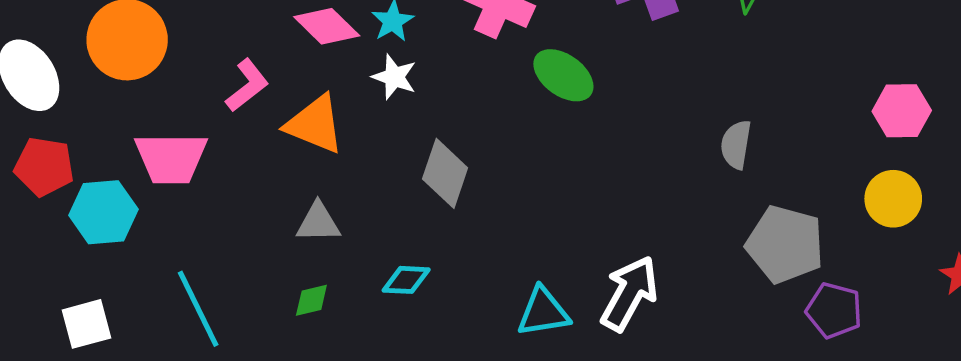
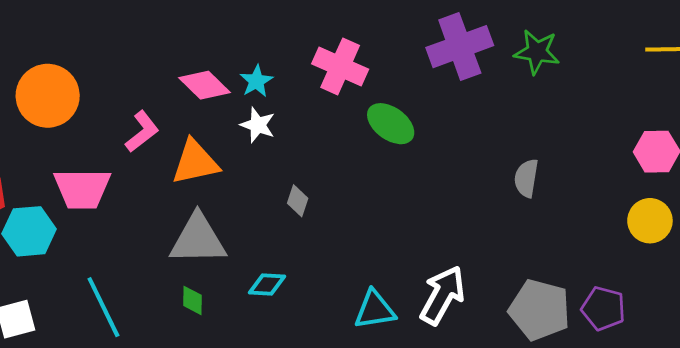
orange triangle: (315, 124) -> (195, 162), turned -34
gray diamond: (445, 173) -> (298, 201), size x0.6
gray triangle: (318, 222) -> (198, 239), size x1.6
gray pentagon: (785, 244) -> (540, 310), moved
green diamond: (311, 300) -> (193, 300), turned -76

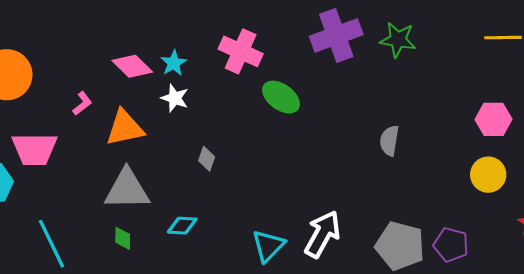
pink L-shape: (142, 132) -> (82, 103), size x0.7
cyan triangle: (375, 310) -> (268, 246), turned -36

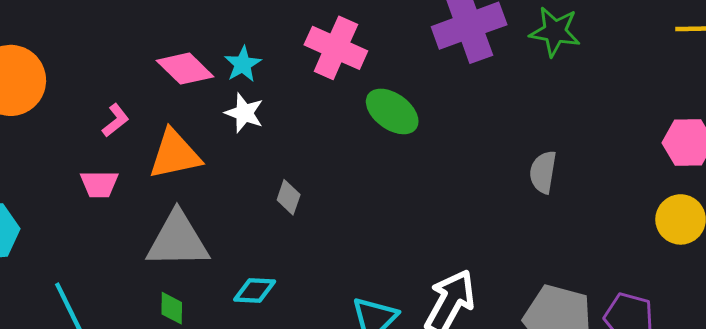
pink trapezoid: (34, 149) -> (99, 184), moved, size x0.6

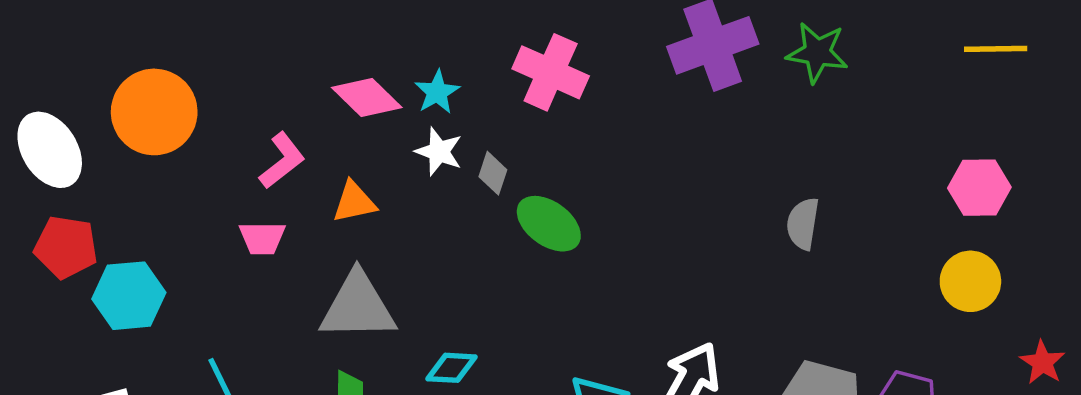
green ellipse: (392, 111) -> (549, 224), moved
pink L-shape: (116, 120) -> (282, 161), size x1.4
orange triangle: (175, 154) -> (354, 202), size x0.7
gray diamond: (289, 197) -> (493, 173), moved

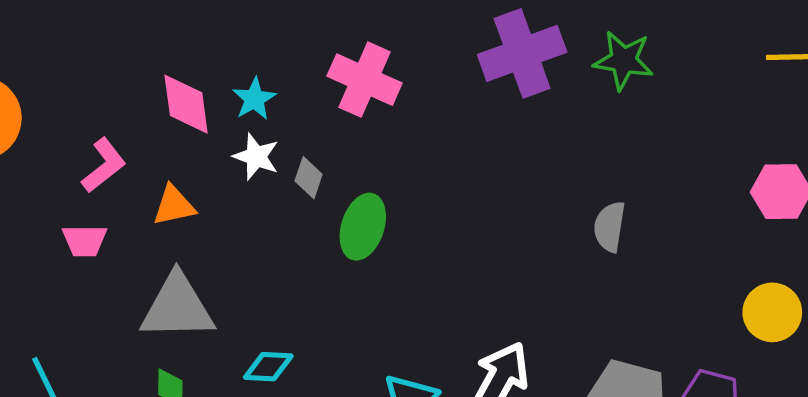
pink diamond: (367, 98) -> (186, 104), turned 38
green ellipse: (549, 224) -> (363, 227), turned 72
yellow circle: (970, 281) -> (772, 312), moved

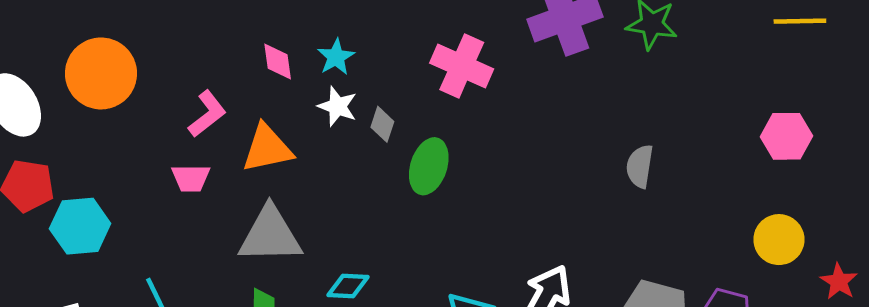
pink cross: (365, 80) -> (462, 66), moved
pink diamond: (186, 104) -> (278, 61), size x0.7
orange triangle: (174, 206) -> (267, 148), size x1.4

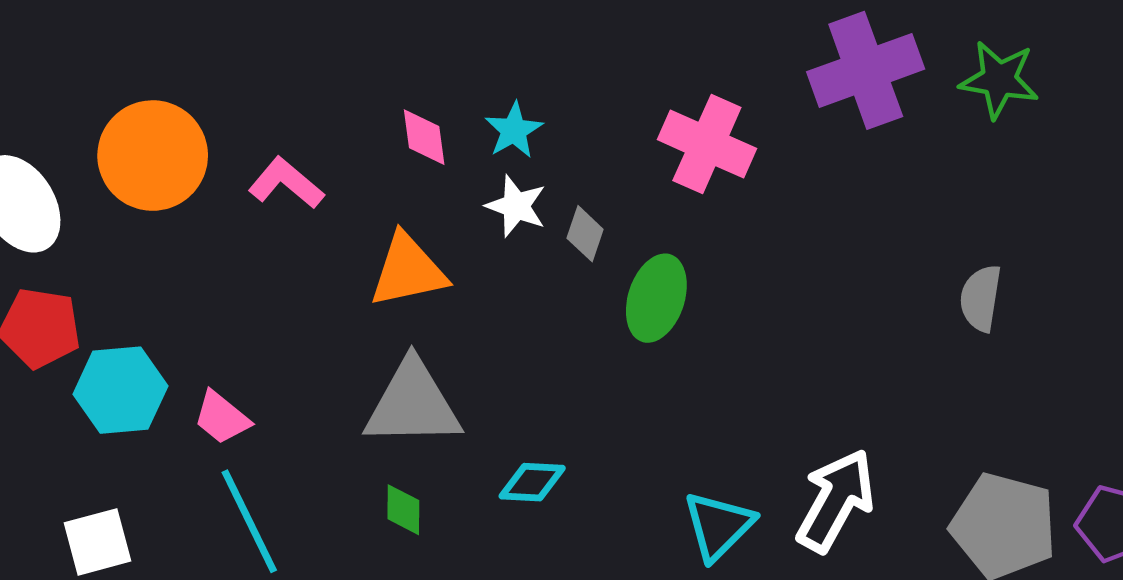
pink L-shape: (207, 114) -> (286, 183), moved, turned -102
pink trapezoid: (191, 178) -> (222, 418), moved, turned 39

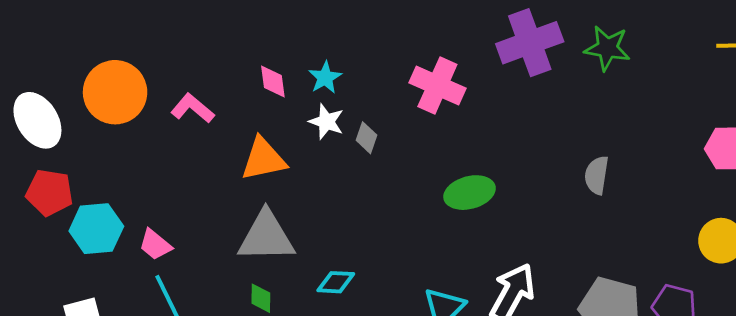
green ellipse: (656, 298) -> (470, 193), moved, turned 57

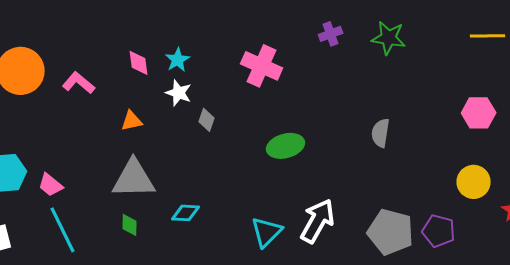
purple cross: (530, 43) -> (331, 34), size x0.5
gray diamond: (367, 138) -> (207, 120), moved
orange triangle: (264, 159) -> (132, 121), size x0.6

